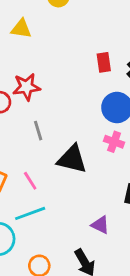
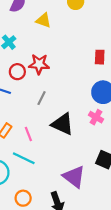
gray line: (38, 131) -> (41, 98), turned 32
cyan line: (30, 213) -> (24, 158), turned 35
purple triangle: (100, 225) -> (74, 177), size x1.6

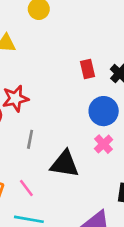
pink cross: (96, 117) -> (104, 144), turned 32

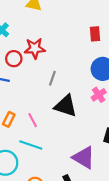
gray line: (30, 139) -> (52, 78), moved

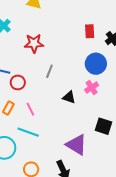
red circle: (14, 59) -> (18, 82), moved
black triangle: (66, 106) -> (69, 97), moved, size x0.6

